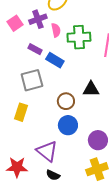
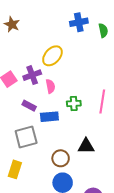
green cross: (79, 37) -> (74, 104), moved, size x0.6
blue rectangle: (55, 60) -> (49, 117), turned -36

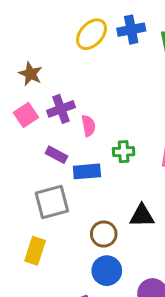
brown star: (12, 24) -> (31, 74), moved
yellow ellipse: (52, 56) -> (92, 34), moved

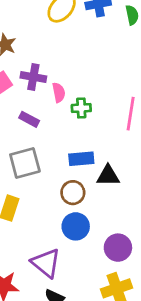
purple cross: (61, 109) -> (33, 77), turned 30
green cross: (124, 152) -> (81, 108), moved
blue rectangle: (87, 171) -> (81, 159), moved

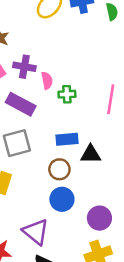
purple rectangle: (29, 119) -> (21, 104), size x1.6

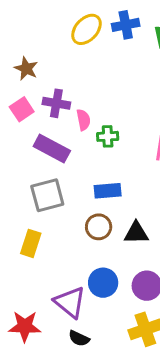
black triangle: (91, 154) -> (136, 233), moved
blue circle: (62, 199) -> (103, 283), moved

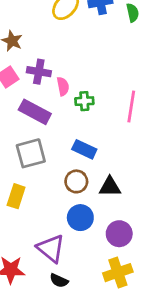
blue rectangle: (108, 191) -> (84, 149), turned 30
blue circle: (103, 283) -> (80, 218), moved

